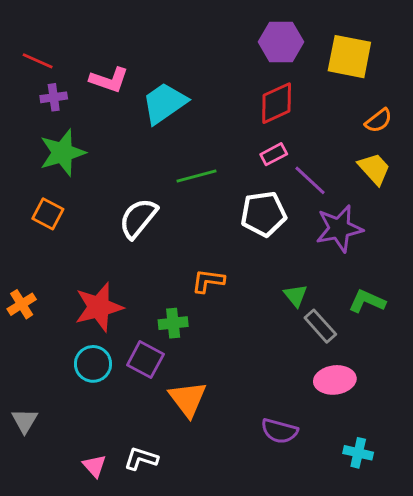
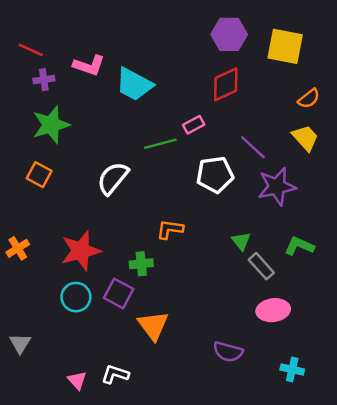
cyan trapezoid: (164, 103) -> (134, 84), turned -117
pink rectangle: (274, 154) -> (194, 125), moved

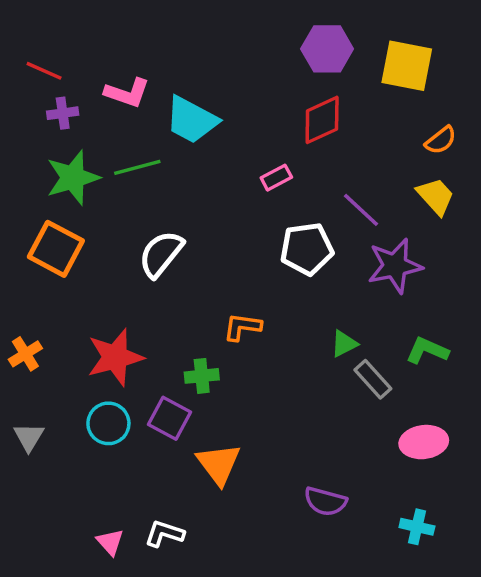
green line: (160, 144) -> (137, 167), moved
orange square: (39, 175) -> (56, 249), size x1.5
green triangle: (241, 241) -> (344, 344), turned 42
pink ellipse: (273, 310) -> (424, 442), moved
gray triangle: (20, 343) -> (29, 437), moved

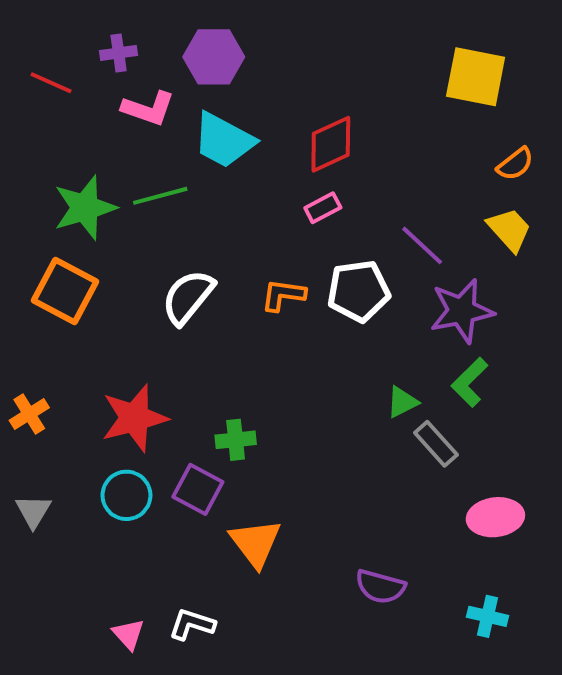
purple hexagon: (327, 49) -> (214, 57), moved
purple cross: (63, 113) -> (119, 53), moved
red diamond: (322, 120) -> (331, 144), moved
orange L-shape: (242, 327) -> (283, 295), moved
green L-shape: (427, 350) -> (470, 382), moved, turned -69

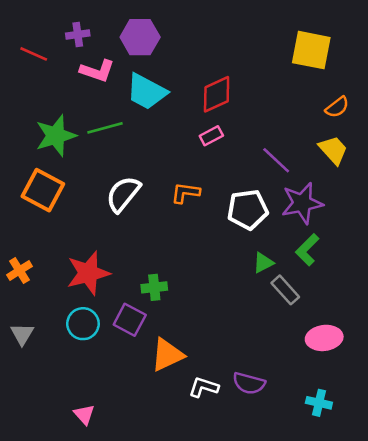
white pentagon: (359, 291) -> (248, 210), moved
orange triangle: (255, 543) -> (167, 355), turned 42
white L-shape: (192, 624) -> (204, 387), moved

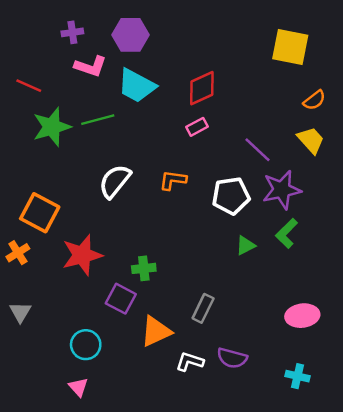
red line: (34, 54) -> (29, 86), moved
orange square: (43, 190) -> (40, 213), moved
gray rectangle: (285, 290) -> (203, 308), moved, turned 68
cyan circle: (83, 324) -> (86, 345), moved

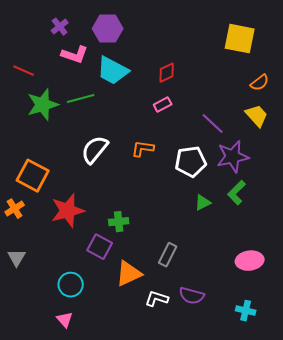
purple cross: (72, 32) -> (60, 27), turned -30
red diamond: (202, 88) -> (167, 73), size x0.7

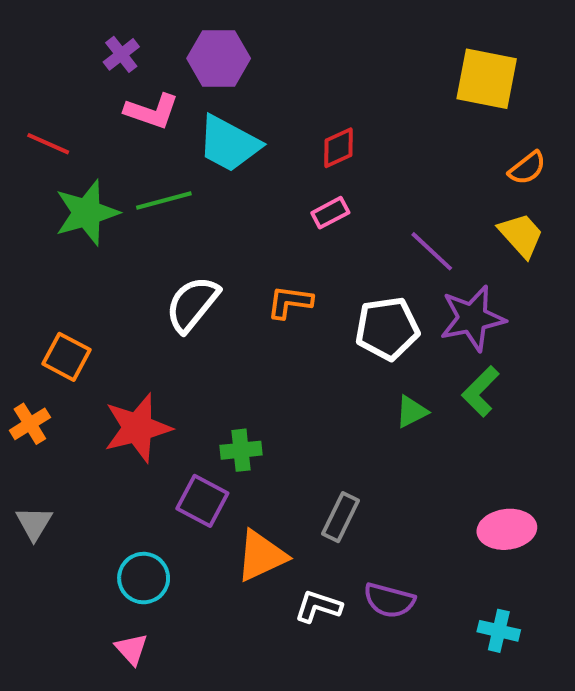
orange square: (33, 176) -> (66, 357), size x0.7

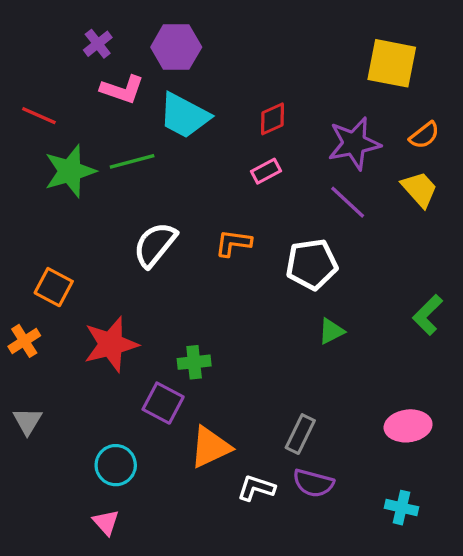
purple star: (472, 318) -> (354, 143), moved
green L-shape: (481, 391) -> (428, 315), moved
gray rectangle: (340, 517) -> (300, 434), moved

